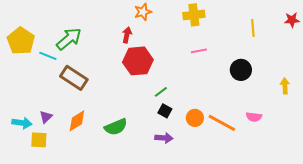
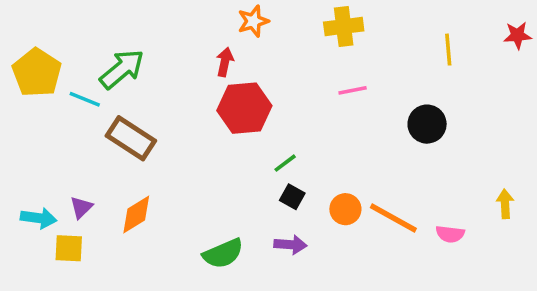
yellow arrow: (285, 86) -> (505, 204), moved
pink semicircle: (254, 117) -> (450, 234), moved
green semicircle: (116, 127) -> (223, 254), moved

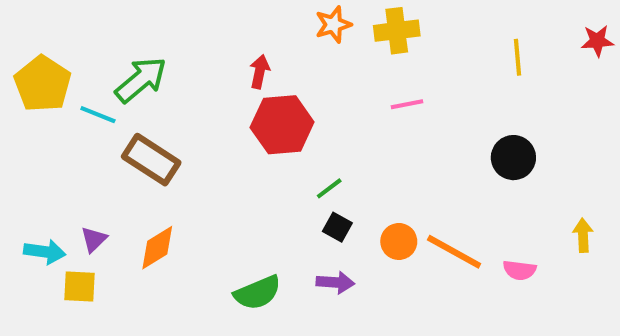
orange star: (253, 21) -> (333, 25), moved
black circle: (427, 124) -> (513, 158), moved

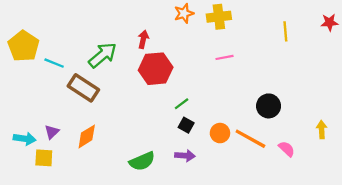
green arrow: (141, 80) -> (103, 55), moved
black circle: (513, 158) -> (269, 106), moved
pink semicircle: (520, 270) -> (287, 149), turned -144

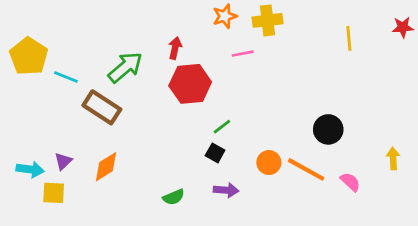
pink line: (224, 57) -> (243, 54), moved
black square: (186, 125) -> (215, 153), moved
green semicircle: (142, 161) -> (174, 197), size x0.7

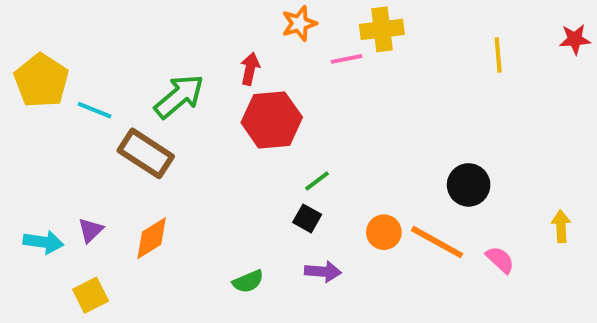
orange star: (225, 16) -> (299, 23), moved
pink line: (243, 54) -> (346, 59), moved
yellow square: (54, 193) -> (91, 295), moved, turned -30

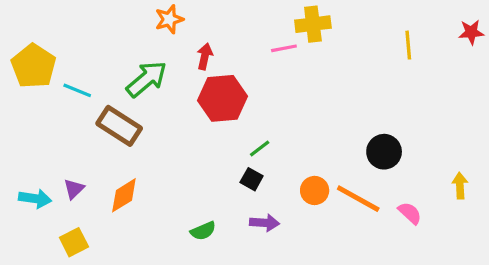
orange star: (299, 23) -> (169, 19), moved

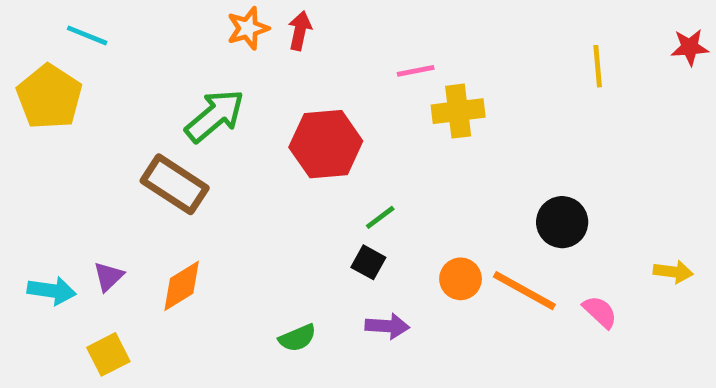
yellow cross: (313, 24) -> (458, 111), moved
red arrow: (205, 56) -> (300, 31), moved
cyan line: (77, 90) -> (87, 35), moved
yellow arrow: (460, 186) -> (673, 272), turned 100

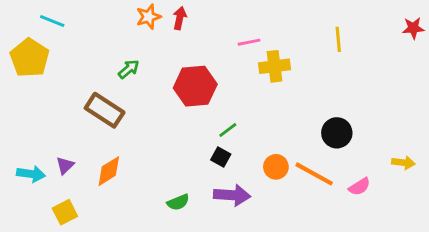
yellow line: (598, 66) -> (338, 39), moved
green arrow: (215, 116) -> (129, 69), size x0.6
pink semicircle: (600, 312) -> (359, 187), turned 105
purple arrow: (387, 326) -> (232, 195), size x1.4

